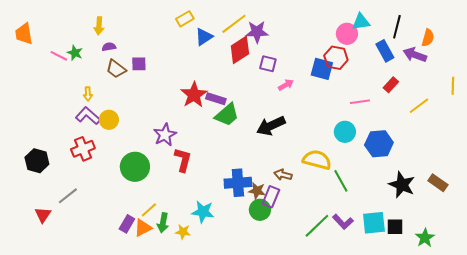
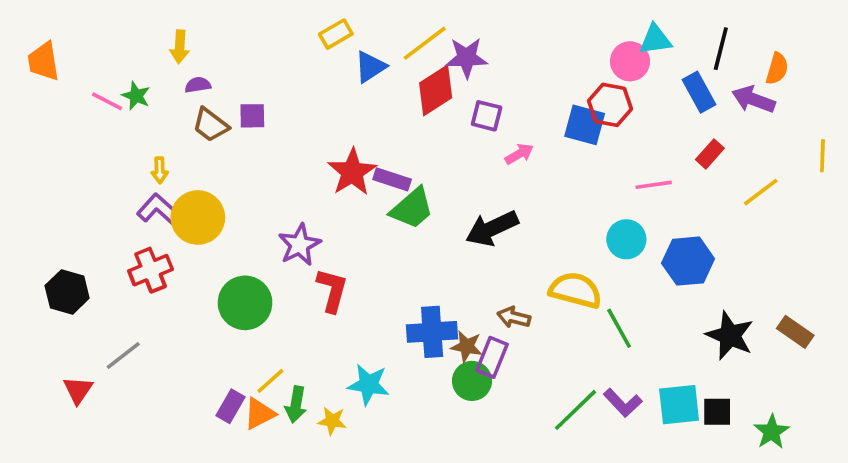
yellow circle: (109, 120) -> (198, 217), size x1.5

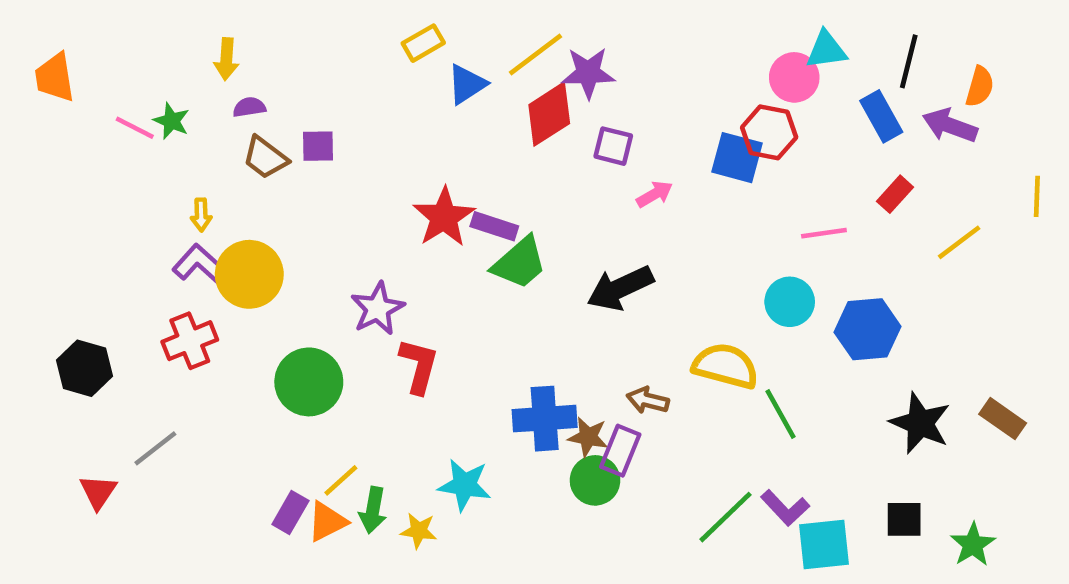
cyan square: (679, 405) -> (824, 545), moved

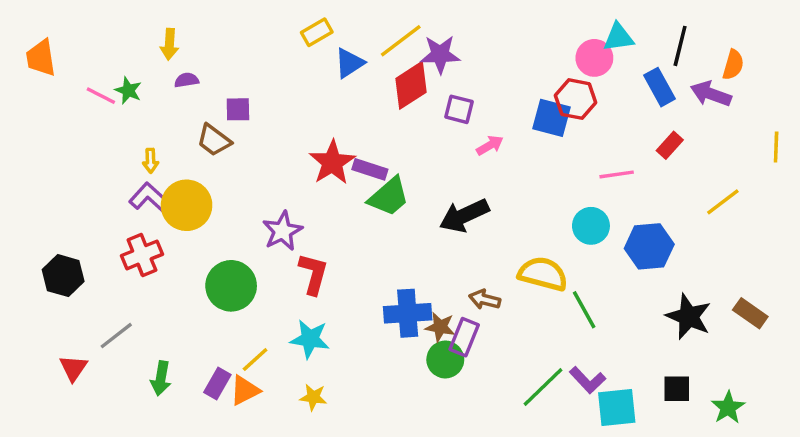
brown trapezoid: (265, 158) -> (214, 140), moved
yellow line: (959, 242) -> (723, 202), moved
cyan star: (465, 485) -> (310, 339), moved
green arrow: (373, 510) -> (161, 378), moved

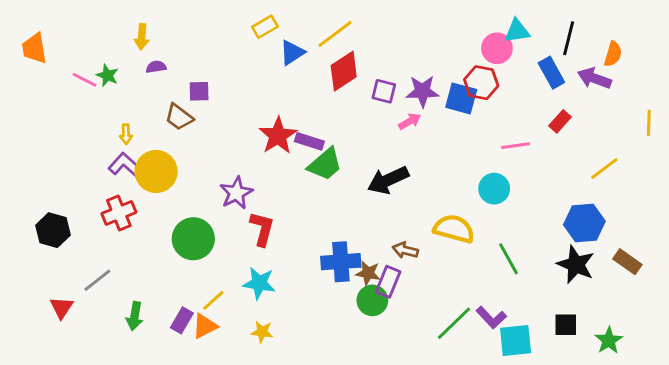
purple star: (440, 54) -> (422, 91), moved
blue hexagon: (649, 246) -> (584, 223), moved
green line: (584, 310) -> (508, 259), moved

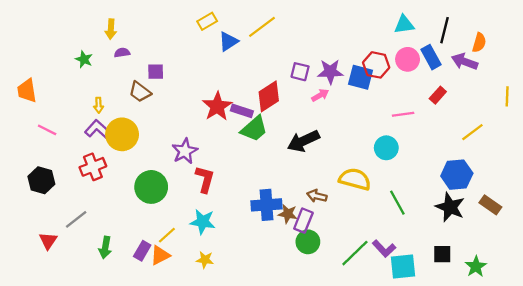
orange trapezoid: (34, 48) -> (27, 91), moved
pink circle: (497, 48) -> (408, 59), moved
red diamond: (344, 71) -> (269, 96), moved
pink line: (84, 80) -> (47, 130), moved
green circle: (372, 300) -> (308, 242), moved

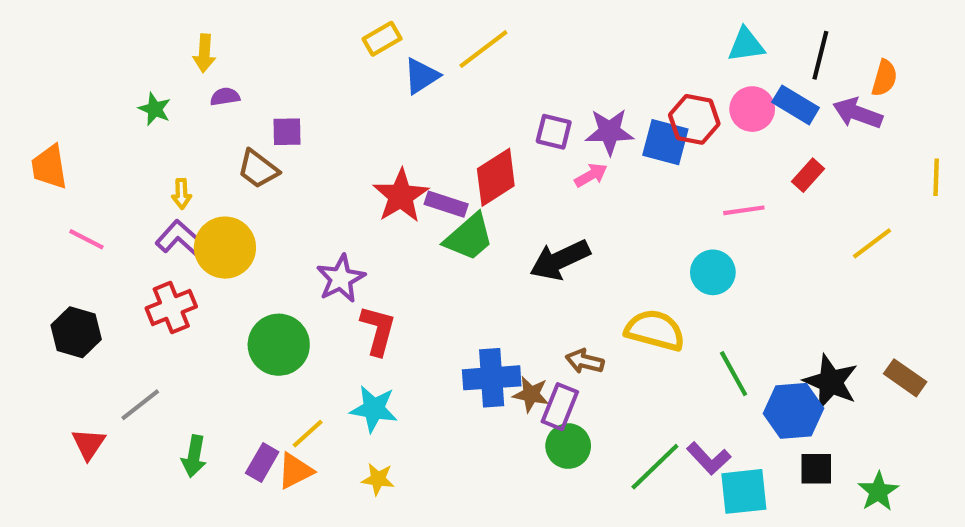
blue rectangle: (431, 57) -> (796, 105), turned -30
blue hexagon: (457, 175) -> (793, 411), moved

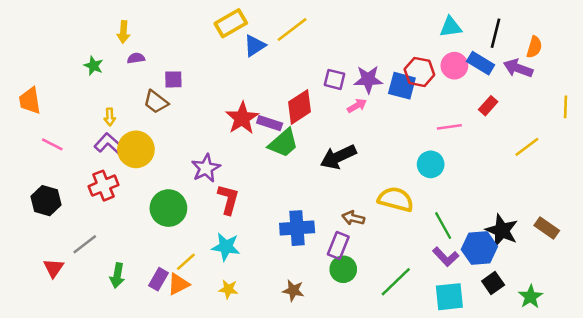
yellow rectangle: (382, 39) -> (231, 23), size x1.4
brown star: (531, 394) -> (293, 290), moved
purple L-shape: (709, 458) -> (446, 257), moved
black square: (816, 469) -> (493, 283), turned -35

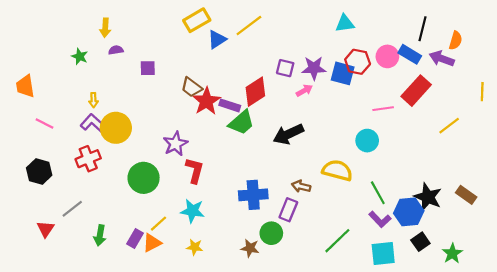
cyan triangle: (451, 27) -> (345, 23), moved
brown trapezoid: (156, 102) -> (191, 87), moved
red rectangle: (488, 106) -> (416, 91), size x1.8
green circle: (343, 269) -> (271, 233), moved

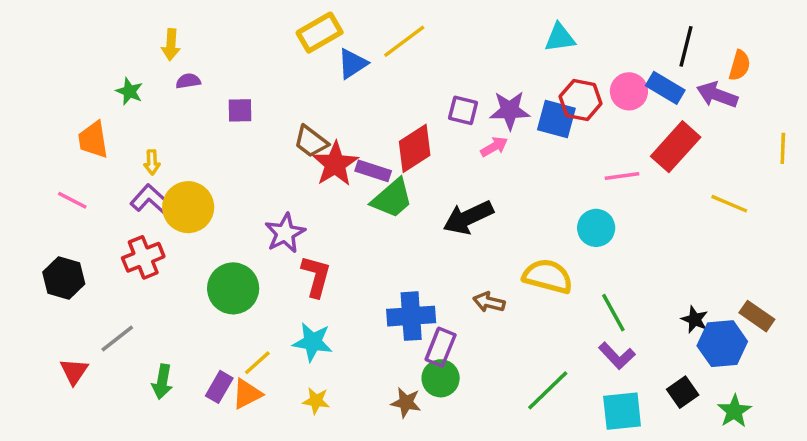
orange trapezoid: (25, 86) -> (93, 140), moved
yellow line: (449, 126) -> (729, 204), turned 60
black star: (428, 197) -> (695, 320), size x0.6
purple rectangle: (288, 210) -> (441, 347), moved
blue hexagon: (409, 212) -> (722, 344), moved

